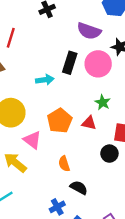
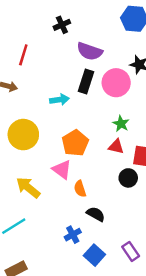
purple semicircle: (89, 31) -> (90, 51), moved
red triangle: (89, 123) -> (116, 147), moved
pink triangle: (32, 140) -> (62, 170), moved

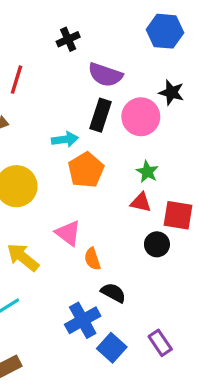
orange pentagon: (75, 143) -> (86, 170), moved
blue cross: (73, 235) -> (83, 320), size x1.5

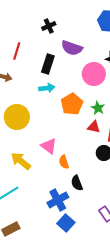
black rectangle: (100, 115) -> (48, 64), moved
orange pentagon: (86, 170) -> (72, 104), moved
black semicircle: (113, 293) -> (77, 183), turned -140
blue square: (112, 348) -> (66, 223), moved

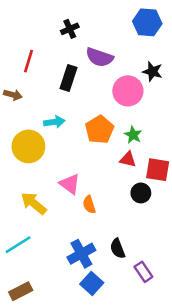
cyan arrow: (47, 88) -> (54, 122), moved
black semicircle: (77, 183) -> (118, 249), moved

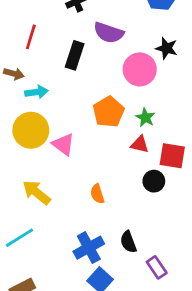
cyan arrow: (54, 122) -> (36, 92), moved
pink triangle: (70, 184) -> (63, 144), moved

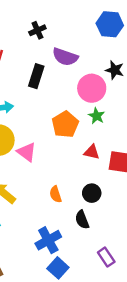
green star: (145, 118) -> (97, 116), moved
black circle: (154, 181) -> (92, 193), moved
black semicircle: (128, 242) -> (82, 220), moved

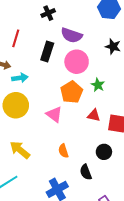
pink circle: (92, 88) -> (77, 62), moved
pink triangle: (27, 152) -> (54, 114), moved
black circle: (92, 193) -> (104, 152), moved

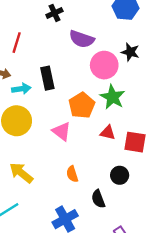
black rectangle: (47, 52) -> (47, 78), moved, turned -30
pink circle: (77, 62) -> (104, 65), moved
green star: (98, 85) -> (112, 97), size x1.5

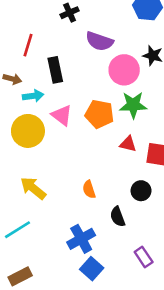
black rectangle: (47, 78) -> (55, 70), moved
green star: (112, 97) -> (133, 105), turned -30
orange pentagon: (82, 105) -> (99, 114), turned -30
pink triangle: (62, 131) -> (62, 115), moved

